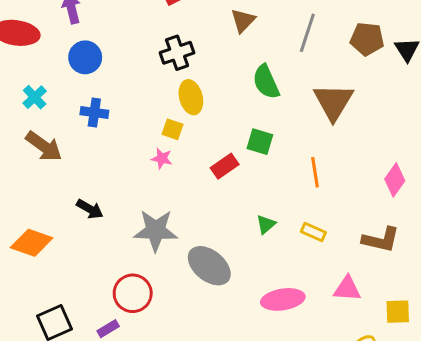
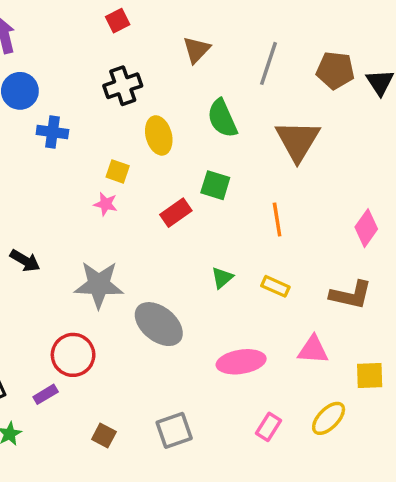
yellow ellipse: (191, 97) -> (159, 135), moved
blue cross: (94, 113) -> (52, 132), moved

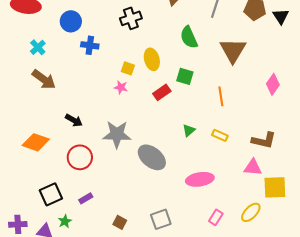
yellow ellipse: (159, 135) -> (152, 59), moved
pink diamond: (366, 228) -> (273, 84), moved
pink triangle: (313, 350) -> (253, 167), moved
red circle: (73, 355) -> (80, 157), moved
yellow square: (370, 375) -> (275, 187), size x1.4

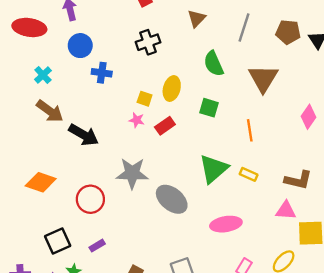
yellow ellipse: (152, 59) -> (172, 89), turned 30
red rectangle: (162, 92) -> (165, 126), moved
black arrow: (74, 120) -> (84, 135), moved, size x1.5
green triangle: (189, 130) -> (214, 169), size x2.0

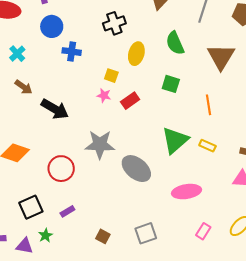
yellow ellipse: (172, 89) -> (136, 54), moved
brown arrow: (50, 111) -> (24, 87), size x0.7

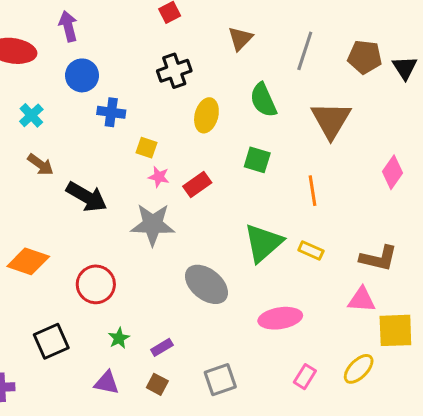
yellow square: (111, 76) -> (147, 148), moved
gray star: (100, 145) -> (153, 224), moved
purple rectangle: (67, 211) -> (162, 347), moved
green star: (45, 235) -> (119, 338), moved
purple triangle: (25, 246) -> (107, 383), moved

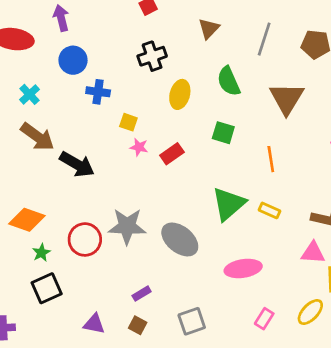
brown arrow: (41, 165) -> (37, 137), size x1.5
gray star: (153, 224) -> (127, 226), moved
green star: (119, 338) -> (41, 253), moved

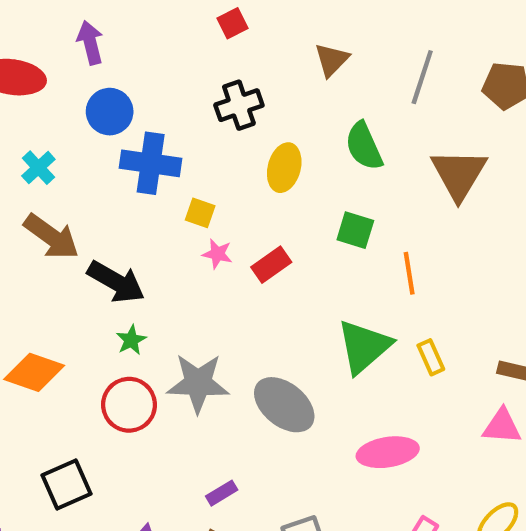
blue cross: (98, 92) -> (151, 163), size x1.5
orange line: (271, 159) -> (409, 273), moved
yellow rectangle: (269, 210) -> (431, 357), turned 42
green star: (41, 253) -> (131, 340), moved

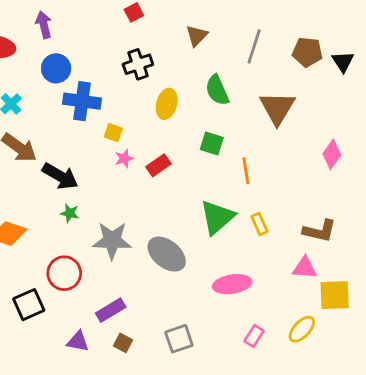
pink star: (217, 254) -> (124, 158), turned -30
green star: (131, 340) -> (70, 213), turned -30
red circle: (129, 405) -> (64, 273), moved
purple rectangle: (222, 493) -> (111, 310), moved, size x1.5

